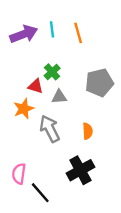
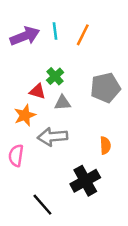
orange line: (78, 33) -> (83, 35), turned 42
gray arrow: (50, 129) -> (53, 137), turned -68
orange semicircle: (88, 131) -> (105, 145), moved
pink semicircle: (19, 174) -> (16, 156), moved

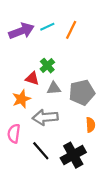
cyan line: (55, 31) -> (47, 27), turned 72
gray pentagon: (105, 88) -> (82, 92), moved
black line: (42, 205) -> (41, 151), moved

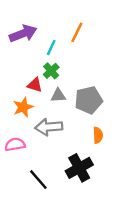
cyan line: (47, 27) -> (51, 48), moved, turned -40
pink semicircle: (14, 133) -> (15, 145), turned 72
black line: (41, 151) -> (38, 180), moved

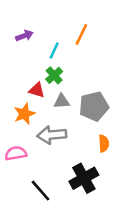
purple arrow: (23, 34) -> (24, 36), size x0.6

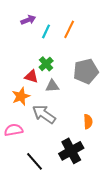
purple arrow: (24, 36) -> (28, 20), moved
cyan line: (54, 51) -> (46, 31), moved
gray pentagon: (94, 106) -> (86, 71), moved
gray arrow: (52, 135) -> (44, 114), turned 40

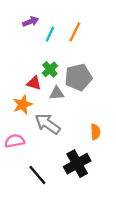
gray pentagon: (86, 71) -> (78, 77), moved

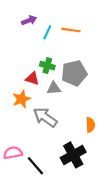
orange line: (75, 32) -> (71, 30), turned 72
green cross: (50, 69) -> (47, 66), turned -32
pink semicircle: (15, 141) -> (13, 153), moved

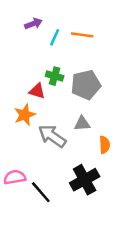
gray triangle: (54, 88) -> (82, 124), moved

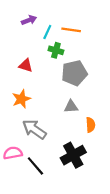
green cross: (55, 76) -> (56, 50), moved
red triangle: (37, 91) -> (26, 65), moved
gray arrow: (52, 136) -> (34, 129), moved

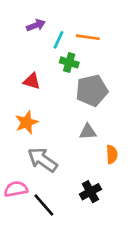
black cross: (73, 155) -> (90, 192), size x0.7

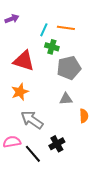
purple arrow: (36, 25) -> (12, 19), moved
red triangle: (32, 81) -> (24, 61), size x1.6
black cross: (90, 192) -> (57, 144), moved

